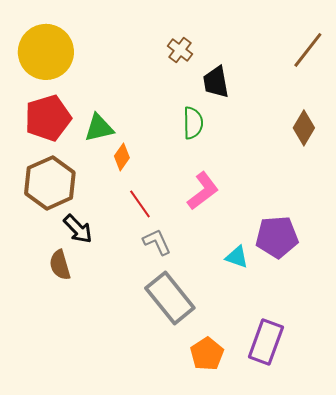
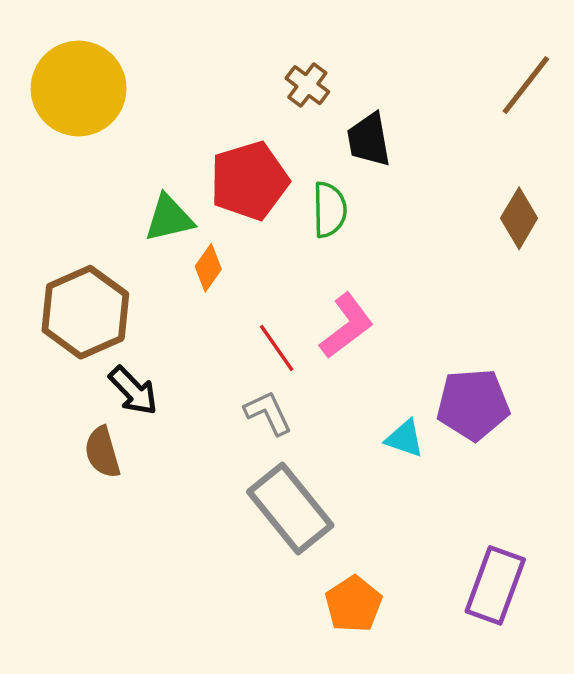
red pentagon: (48, 118) -> (249, 181), moved
red line: (140, 204) -> (277, 348), moved
purple rectangle: (266, 342) -> (495, 585), moved

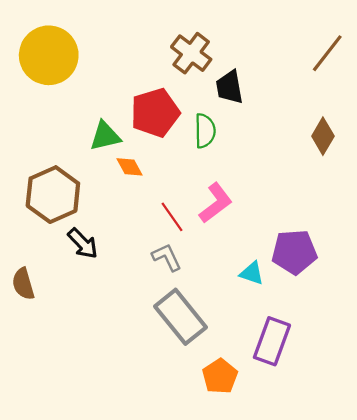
brown cross: (307, 85) -> (191, 53), size x1.5
orange diamond: (208, 268) -> (130, 167), turned -64
brown semicircle: (102, 452) -> (23, 284), moved
purple rectangle: (495, 585) -> (272, 341), moved

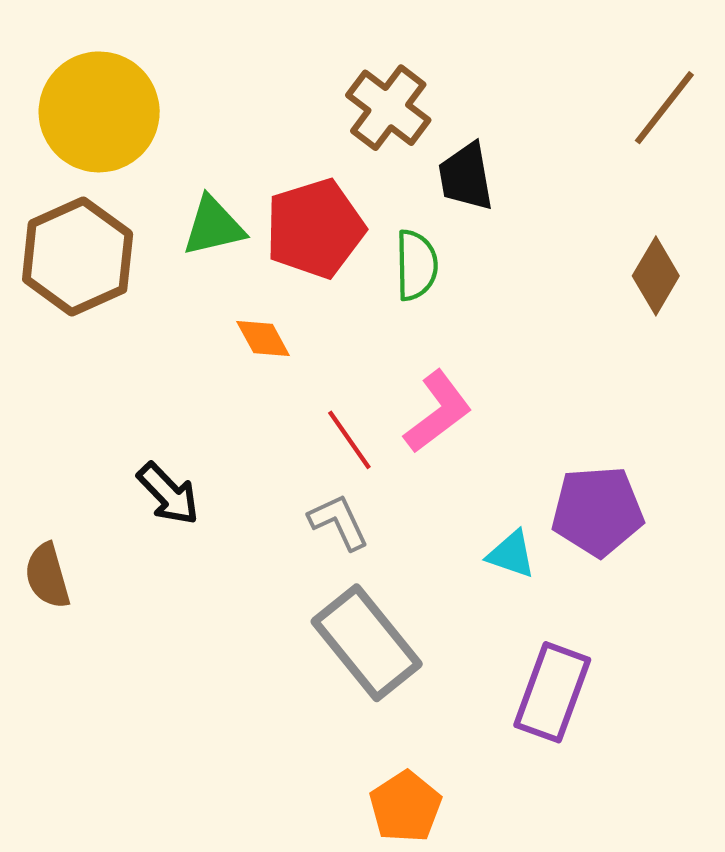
green triangle: (105, 136) -> (213, 226), moved
brown hexagon: (53, 195) -> (78, 257), moved
orange pentagon: (220, 376) -> (405, 807), moved

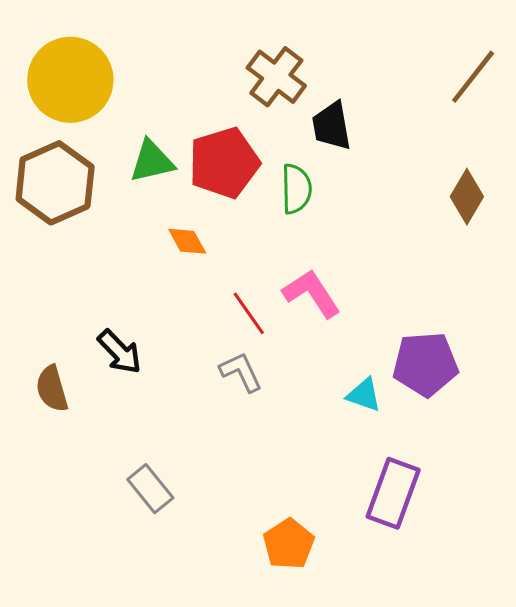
pink L-shape: (438, 412) -> (312, 293), turned -86
brown semicircle: (47, 576) -> (52, 389), moved
gray rectangle: (367, 643) -> (150, 489), moved, size x0.6
orange pentagon: (405, 807) -> (289, 544), moved

